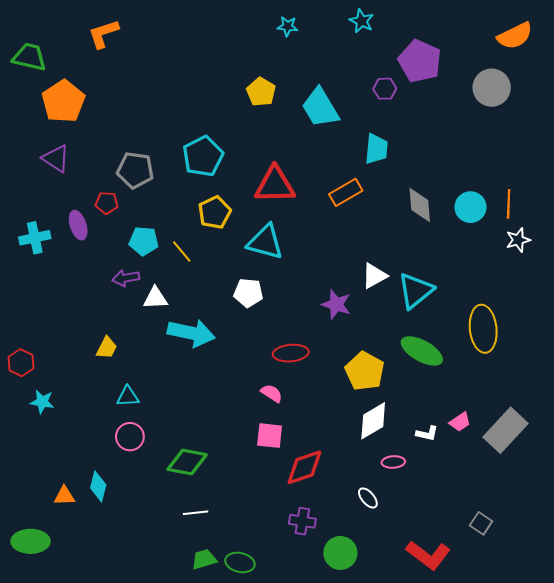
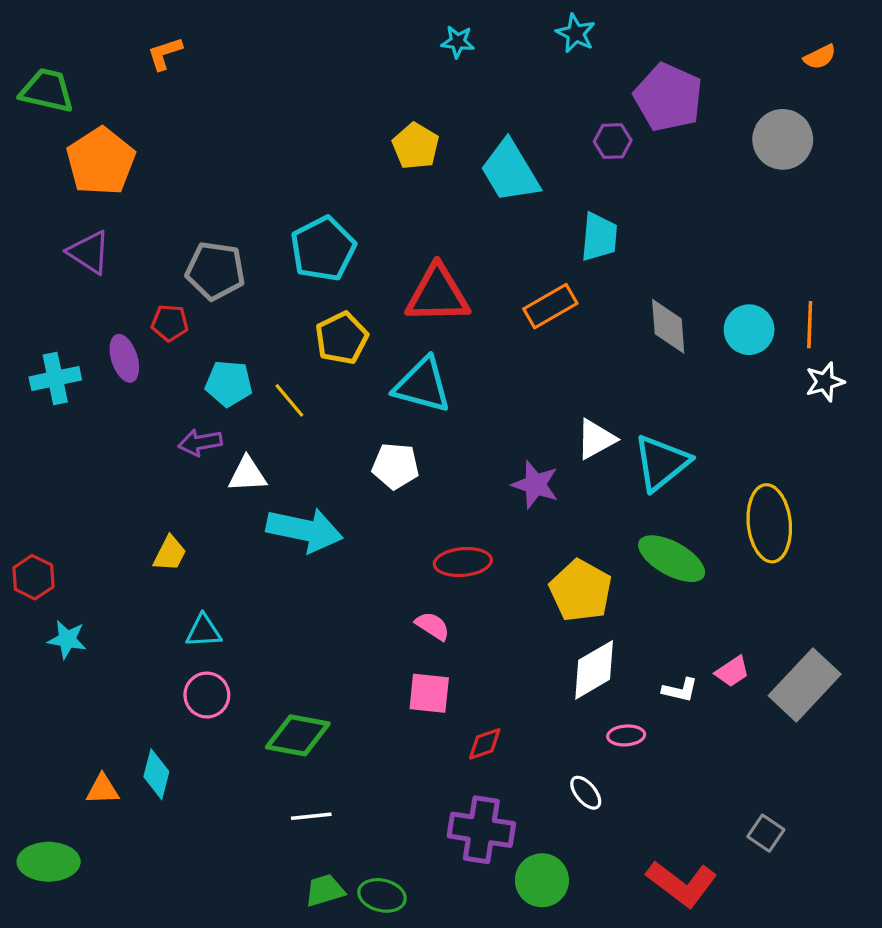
orange L-shape: (104, 34) -> (165, 54), size x0.7
orange semicircle: (515, 36) -> (820, 57), size x0.6
red diamond: (304, 467) -> (485, 744), size x0.6
purple cross: (302, 521) -> (481, 830), size x1.5

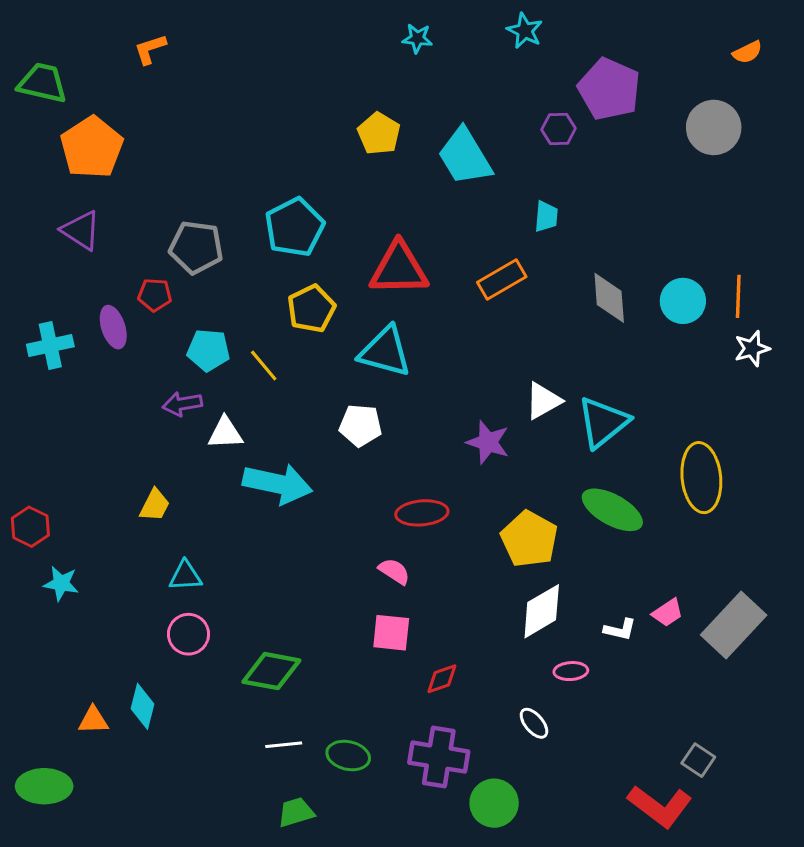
cyan trapezoid: (599, 237) -> (546, 217), size x0.7
red L-shape: (682, 884) -> (660, 806), moved
green ellipse: (382, 895) -> (348, 756), moved

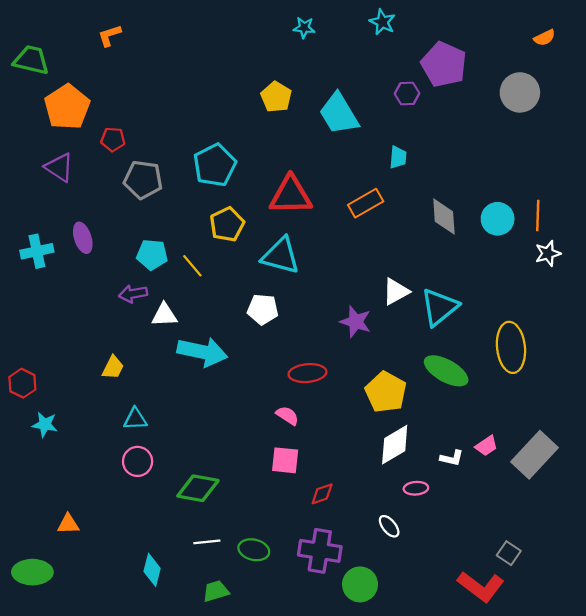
red pentagon: (155, 295) -> (113, 139), moved
cyan diamond: (142, 706) -> (152, 570), moved

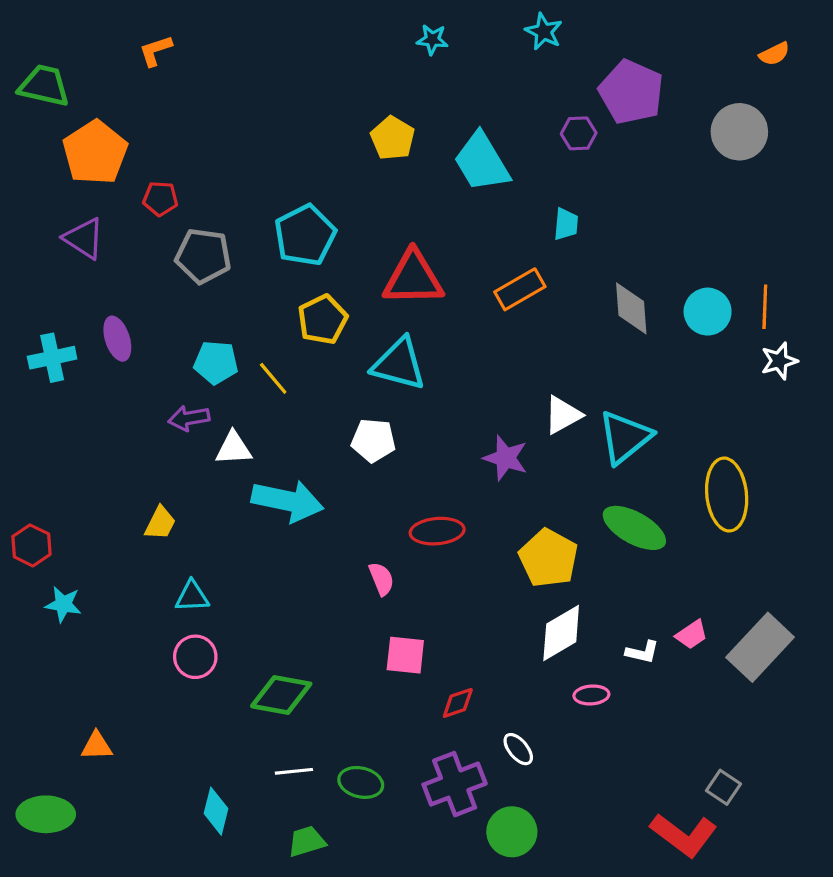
pink semicircle: (287, 416) -> (381, 579), moved, turned 35
white ellipse: (389, 526) -> (518, 749), moved
purple cross: (320, 551) -> (455, 784), turned -30

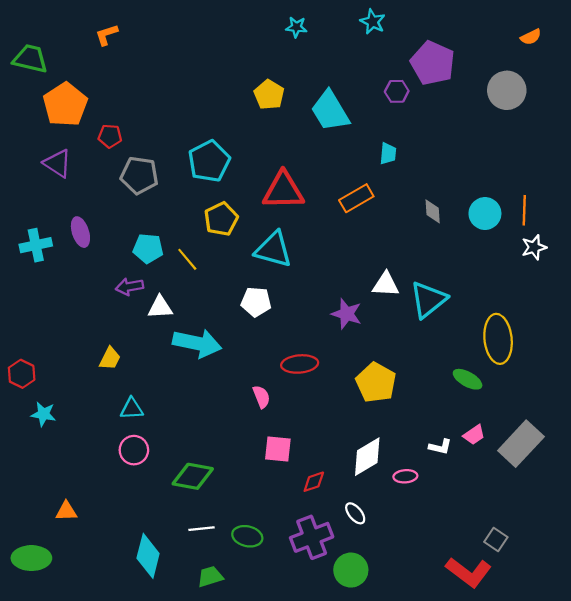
gray diamond: (631, 308) -> (433, 211), size x0.7
white triangle: (563, 415) -> (386, 284), turned 32
green ellipse: (634, 528) -> (468, 379), moved, size x0.7
white diamond: (561, 633) -> (367, 457), moved
cyan diamond: (216, 811) -> (148, 556), size x1.4

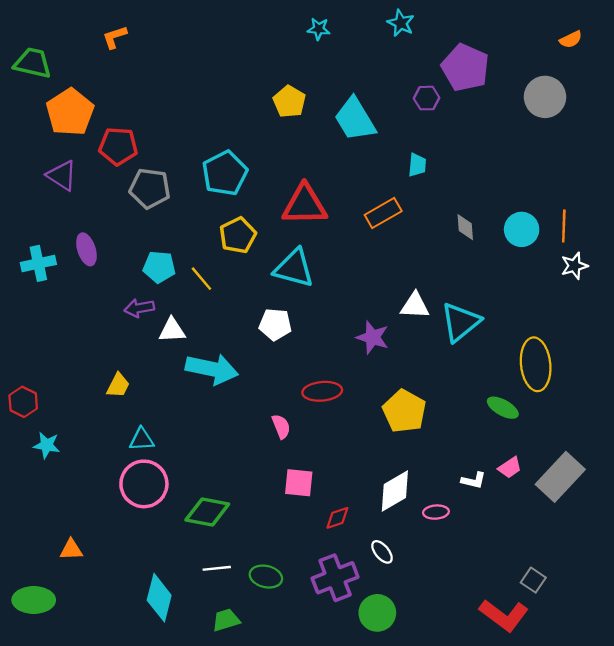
red pentagon: (110, 136) -> (118, 146), size x1.5
pink circle: (134, 450) -> (144, 484), size x1.5

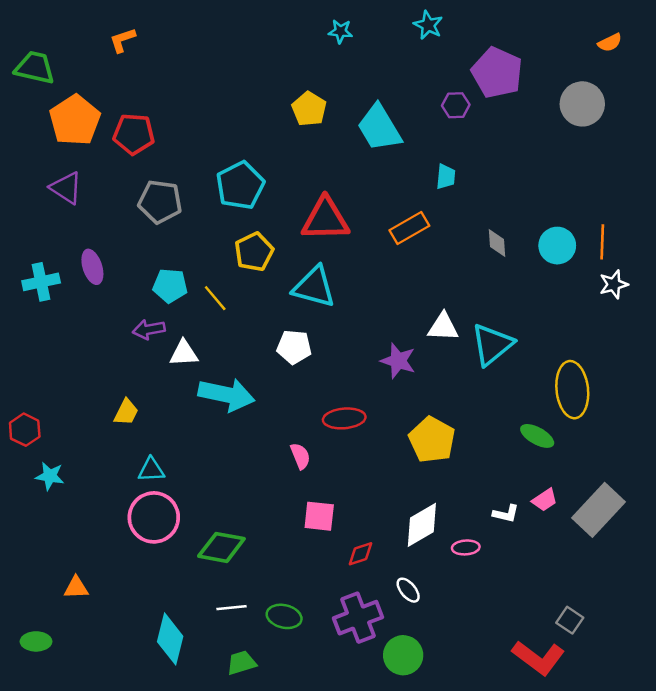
red pentagon: (118, 146) -> (134, 134), moved
green ellipse: (34, 600) -> (36, 641), size x0.7

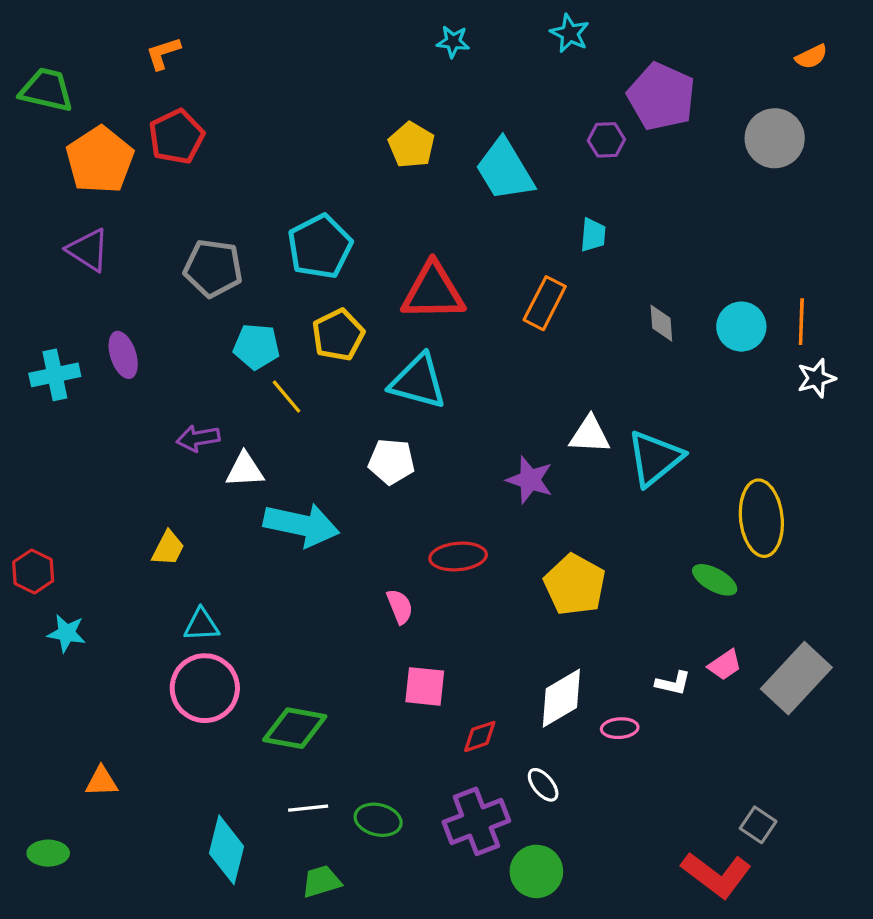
red pentagon: (134, 134) -> (176, 137), moved, turned -30
orange rectangle: (409, 228) -> (545, 303), turned -33
cyan pentagon: (170, 286) -> (256, 347), moved

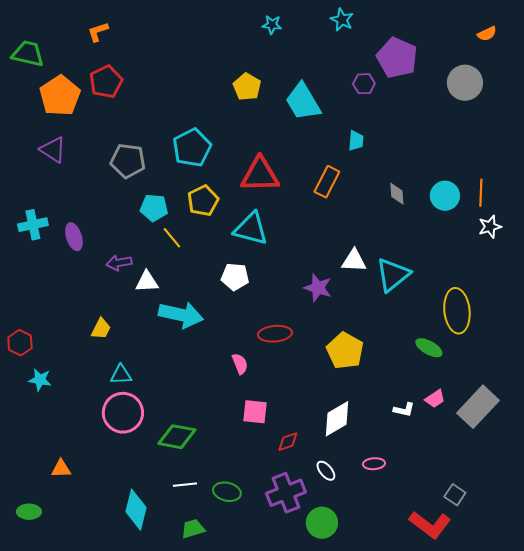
purple ellipse: (123, 355) -> (74, 237), moved
pink ellipse: (620, 728) -> (374, 464), moved

